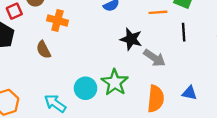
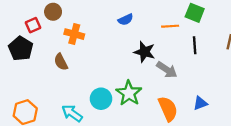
blue triangle: (190, 93) -> (200, 103), turned -32
orange semicircle: (156, 99) -> (168, 109), turned -30

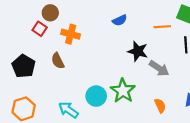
red square: (33, 25) -> (40, 29), moved, turned -32
black pentagon: (21, 49) -> (24, 66), moved
orange semicircle: (168, 109) -> (160, 106), size x0.6

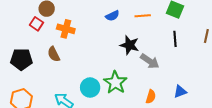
orange line: (162, 27) -> (143, 16), moved
black pentagon: (24, 66) -> (21, 59), turned -30
orange semicircle: (160, 106) -> (151, 97), turned 40

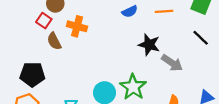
black line: (175, 39) -> (201, 38), turned -42
brown semicircle: (54, 54) -> (54, 41), moved
black pentagon: (21, 59) -> (32, 74), moved

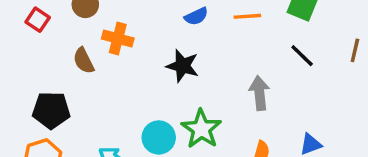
red square: (44, 21) -> (38, 20), moved
black star: (149, 45) -> (183, 66), moved
gray arrow: (172, 63) -> (259, 93), turned -130

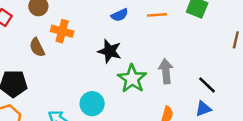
black line: (302, 56) -> (207, 85), moved
green star: (201, 129) -> (132, 79), moved

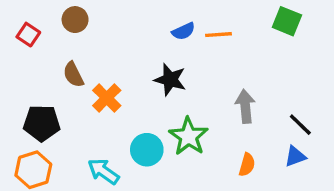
orange line: (157, 15) -> (219, 35), moved
orange cross: (62, 31) -> (107, 98), moved, turned 30
green star: (132, 79) -> (189, 136), moved

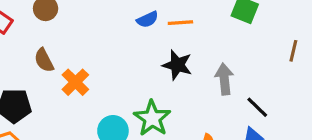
black star: (170, 80) -> (177, 65), moved
gray arrow: (245, 106) -> (224, 79), moved

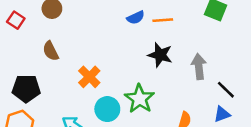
orange cross: (75, 82) -> (89, 77), moved

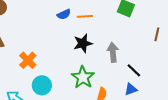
black star: (160, 55) -> (83, 43), turned -30
green star: (140, 99) -> (83, 77), moved

